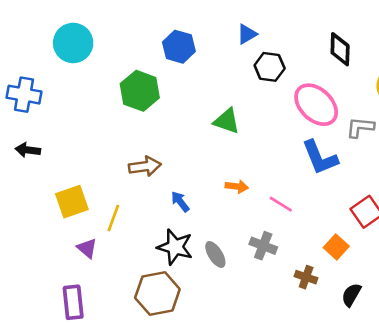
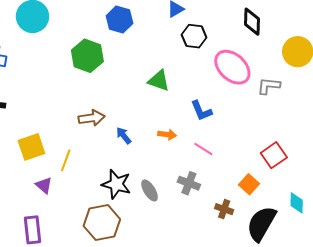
blue L-shape: (320, 158) -> (201, 111), moved, size x0.7
blue arrow: (180, 202) -> (124, 136), moved
black semicircle: (351, 295) -> (261, 224), size x1.8

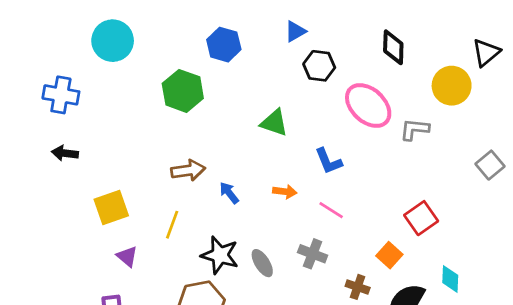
yellow line: (66, 160) -> (172, 225), moved

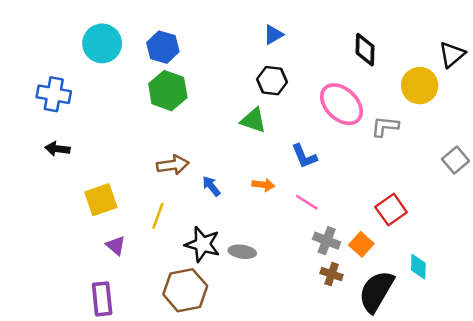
blue hexagon: (224, 45) -> (163, 47), moved
black hexagon: (319, 66) -> (272, 81), moved
gray cross: (313, 254) -> (327, 241), moved
gray ellipse: (262, 263) -> (242, 252), turned -50

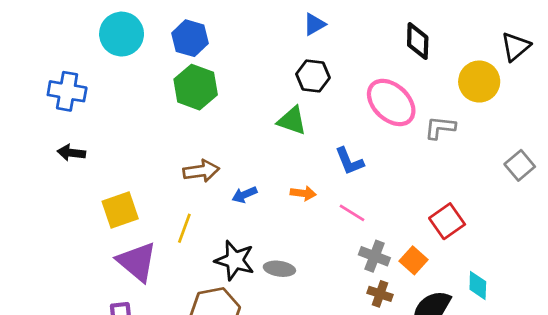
blue arrow: (211, 186) -> (244, 195), turned -75
purple triangle: (116, 246) -> (137, 262), size x1.8

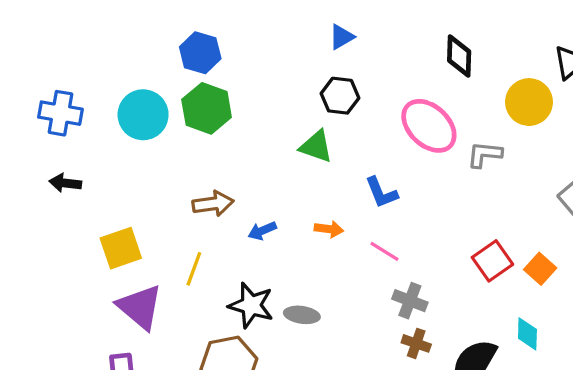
cyan circle: (122, 34) -> (143, 115), moved
orange square: (414, 260) -> (540, 269), moved

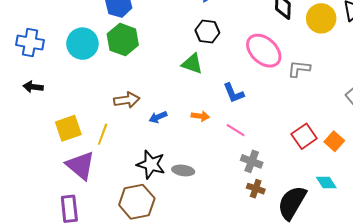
yellow circle: (529, 102) -> (321, 18), moved
yellow line: (194, 269) -> (103, 134), moved
cyan diamond: (527, 334) -> (326, 183), turned -35

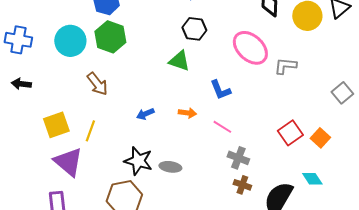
brown arrow: (127, 100) -> (97, 84), moved, turned 60

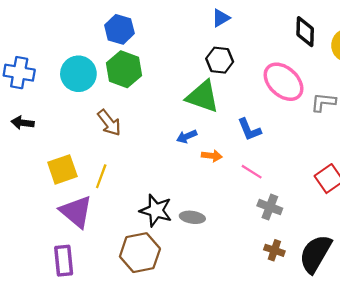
green triangle: (179, 61) -> (203, 97), size x1.4
blue arrow: (145, 114) -> (187, 136), moved
brown cross: (242, 185) -> (274, 250), moved

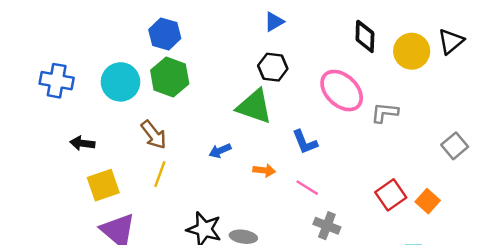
black arrow: (23, 123) -> (82, 143), moved
blue arrow: (187, 136) -> (220, 151), moved
yellow line: (101, 176) -> (160, 174), moved

